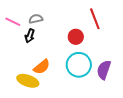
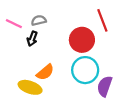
red circle: (76, 37) -> (82, 40), size x1.5
purple semicircle: (104, 70) -> (105, 86), moved

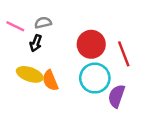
red line: (102, 20) -> (124, 54), moved
orange semicircle: (45, 72) -> (50, 80), turned 108
yellow ellipse: (30, 87) -> (30, 74), moved

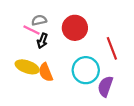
pink line: (15, 26) -> (31, 30), moved
black arrow: (36, 43) -> (42, 41), moved
red circle: (91, 44) -> (75, 28), moved

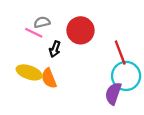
black arrow: (42, 41) -> (55, 49), moved
cyan circle: (86, 70) -> (126, 76), moved

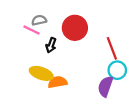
yellow ellipse: (29, 72) -> (41, 73), moved
cyan circle: (126, 76) -> (117, 70), size x0.7
orange semicircle: (49, 78) -> (58, 82), moved, turned 102

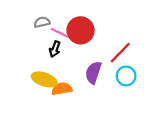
pink line: (31, 30) -> (59, 33), moved
red line: (112, 48) -> (120, 53), turned 65
purple semicircle: (105, 86) -> (93, 72), moved

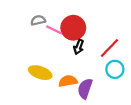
black arrow: (55, 49) -> (79, 47), moved
purple semicircle: (93, 72) -> (85, 89), moved
orange semicircle: (62, 89) -> (68, 81), moved

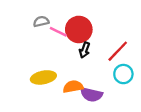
yellow ellipse: (40, 73) -> (43, 77), turned -30
purple semicircle: (85, 89) -> (91, 95), turned -96

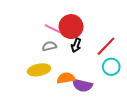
gray semicircle: (41, 21) -> (49, 46), moved

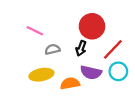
red circle: (71, 27) -> (92, 26), moved
pink line: (52, 29) -> (35, 31), moved
purple semicircle: (82, 85) -> (91, 72), moved

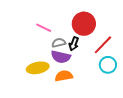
pink line: (35, 31) -> (44, 28), moved
gray semicircle: (52, 49) -> (59, 43), moved
purple semicircle: (91, 72) -> (61, 57), moved

